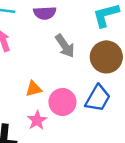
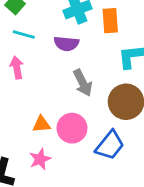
pink circle: (62, 102) -> (72, 128), moved

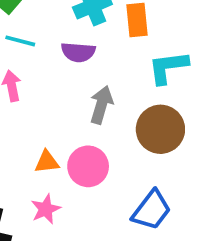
gray arrow: (83, 83) -> (101, 105), turned -136
blue trapezoid: (110, 145) -> (152, 210), moved

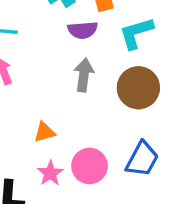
purple semicircle: (78, 52) -> (83, 30), moved
pink circle: (88, 166) -> (90, 166), moved

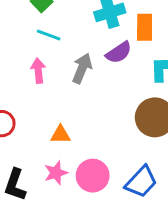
purple semicircle: (83, 30) -> (119, 53), turned -44
gray arrow: (84, 75) -> (82, 68), moved

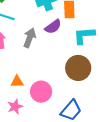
pink circle: (93, 176) -> (41, 92), moved

